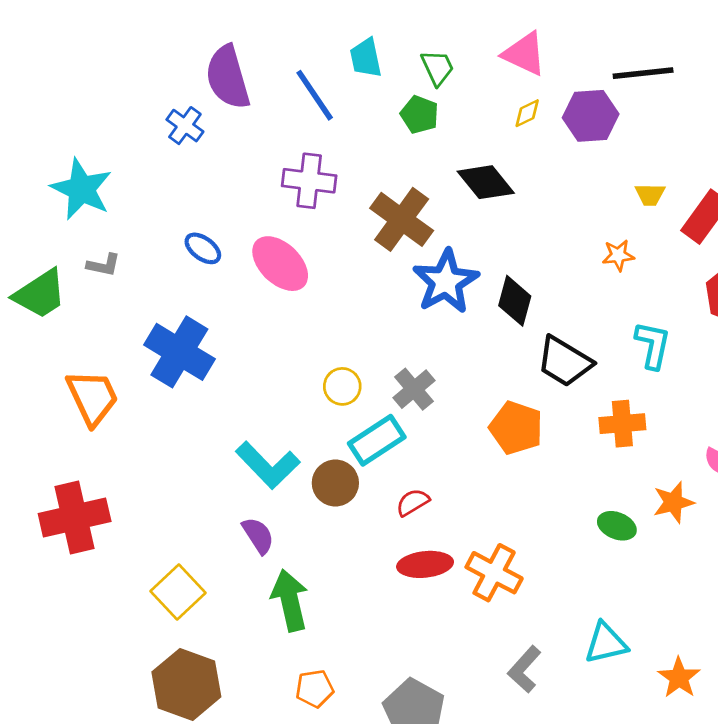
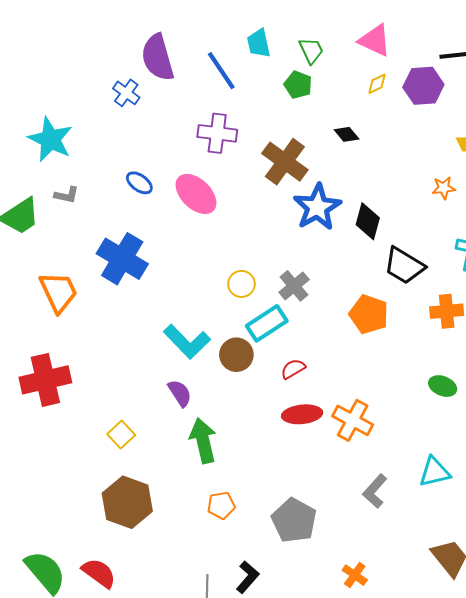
black diamond: (486, 182) -> (347, 134), size x0.6
yellow square: (178, 592) -> (121, 435), size x0.7

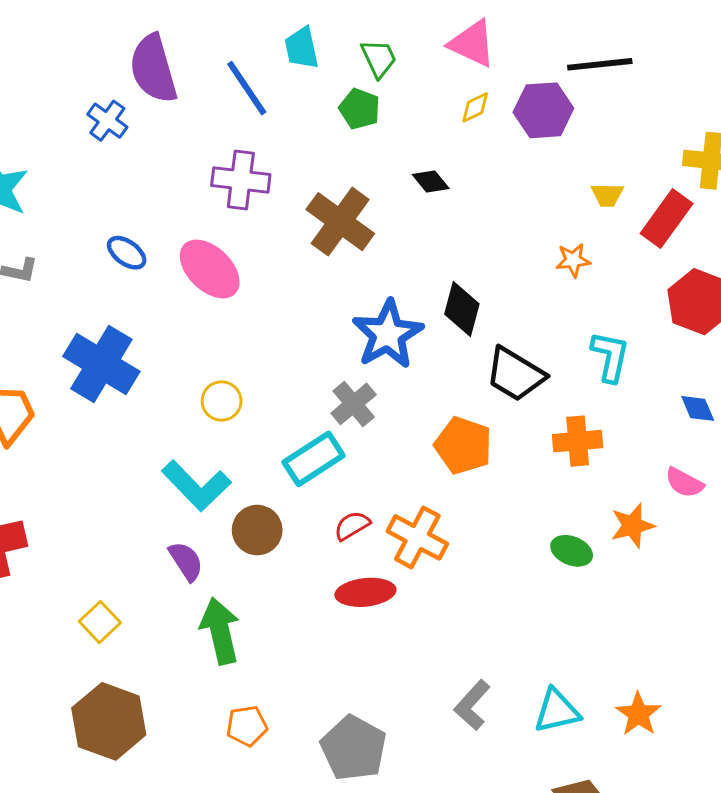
blue star: (317, 207) -> (388, 334), moved
yellow circle: (241, 284) -> (222, 401), moved
brown circle: (236, 355) -> (257, 530), moved
orange cross: (353, 420) -> (417, 537), moved
cyan triangle: (435, 472) -> (557, 711), moved

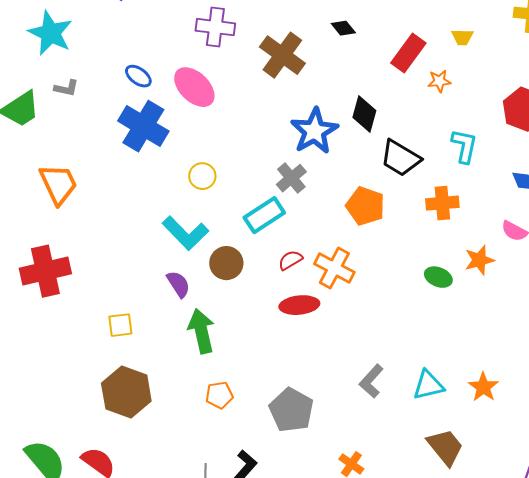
red rectangle: (667, 219) -> (408, 53), moved
blue cross: (101, 364) -> (143, 126), moved
yellow square: (100, 622) -> (120, 325), turned 36

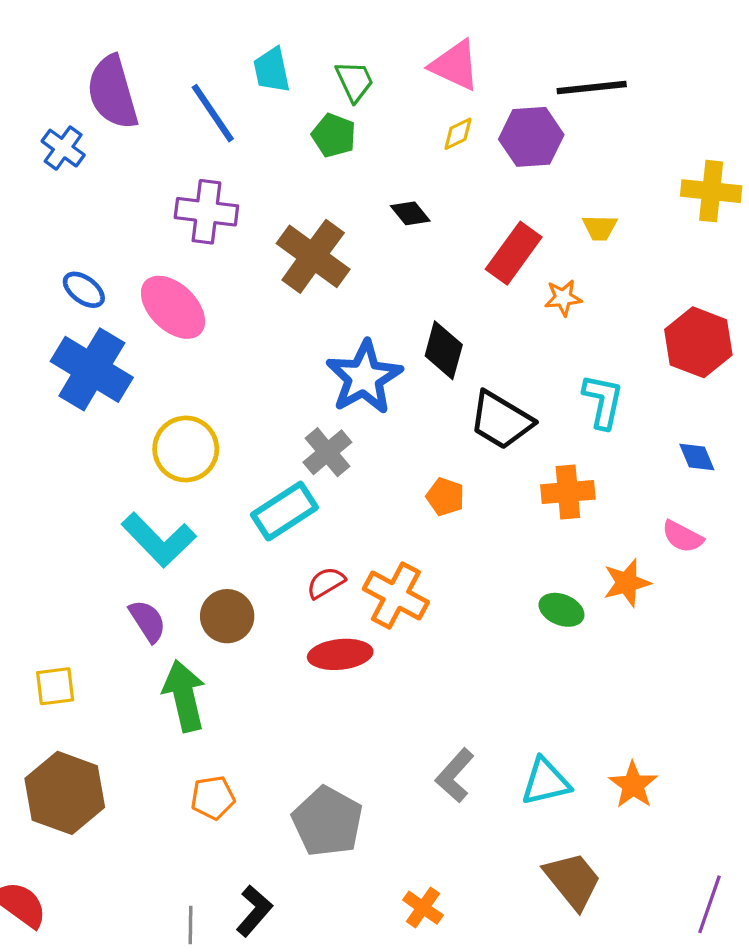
yellow circle: (202, 176) -> (186, 449), size x1.5
orange pentagon: (365, 206) -> (445, 497), size x0.6
brown circle: (226, 263) -> (227, 616), moved

